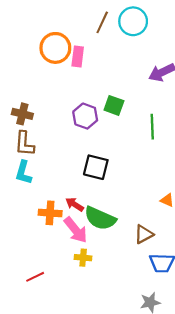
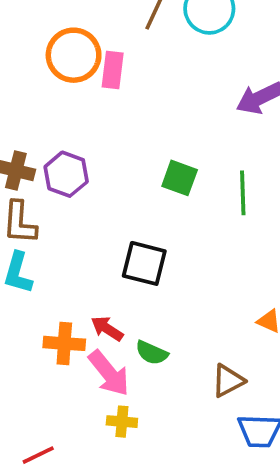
green square: (114, 105) -> (180, 178), moved
purple hexagon: (85, 116) -> (66, 174), moved
green semicircle: (100, 218) -> (152, 353), size x0.6

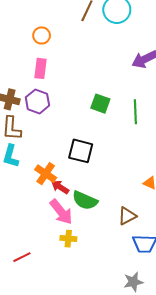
orange circle: (74, 55) -> (42, 35), size x0.6
pink rectangle: (113, 70) -> (41, 68), moved
orange cross: (64, 343) -> (46, 174), moved, turned 30
green semicircle: (152, 353) -> (85, 200), size x1.4

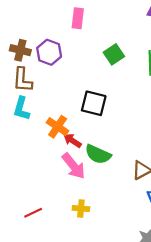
pink rectangle: (41, 68) -> (78, 18), moved
green square: (100, 104) -> (114, 54), turned 36
yellow cross: (68, 239) -> (81, 209), moved

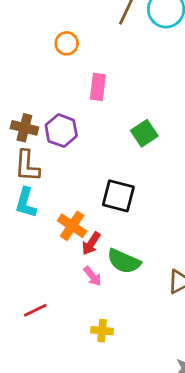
red arrow: (72, 140) -> (91, 244), turned -90
pink arrow: (74, 166) -> (92, 276), size x0.6
red line: (33, 213) -> (35, 310), moved

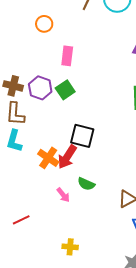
green square: (144, 133) -> (65, 90), moved
red arrow: (91, 244) -> (67, 157), moved, size x1.4
green semicircle: (124, 261) -> (86, 184), size x0.7
yellow cross: (102, 331) -> (70, 247), moved

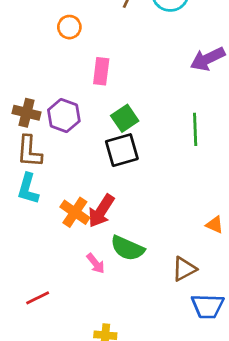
green square: (65, 90) -> (125, 118), moved
black square: (82, 136) -> (122, 150), moved, turned -30
green semicircle: (86, 184) -> (127, 248), size x1.4

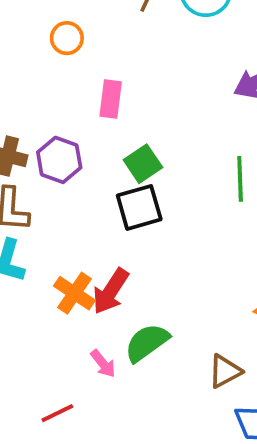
green semicircle: (127, 248) -> (147, 343), turned 120
red line: (38, 298) -> (57, 413), moved

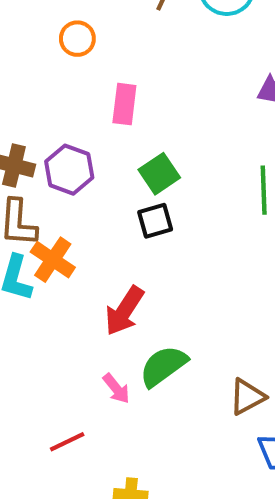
black square: (139, 207) -> (155, 221), size x0.7
orange cross: (74, 293) -> (53, 260), moved

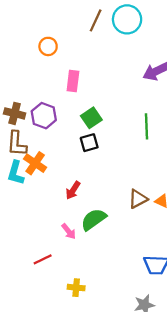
red arrow: (124, 311) -> (73, 190), size x0.7
brown triangle: (247, 397) -> (138, 199), moved

